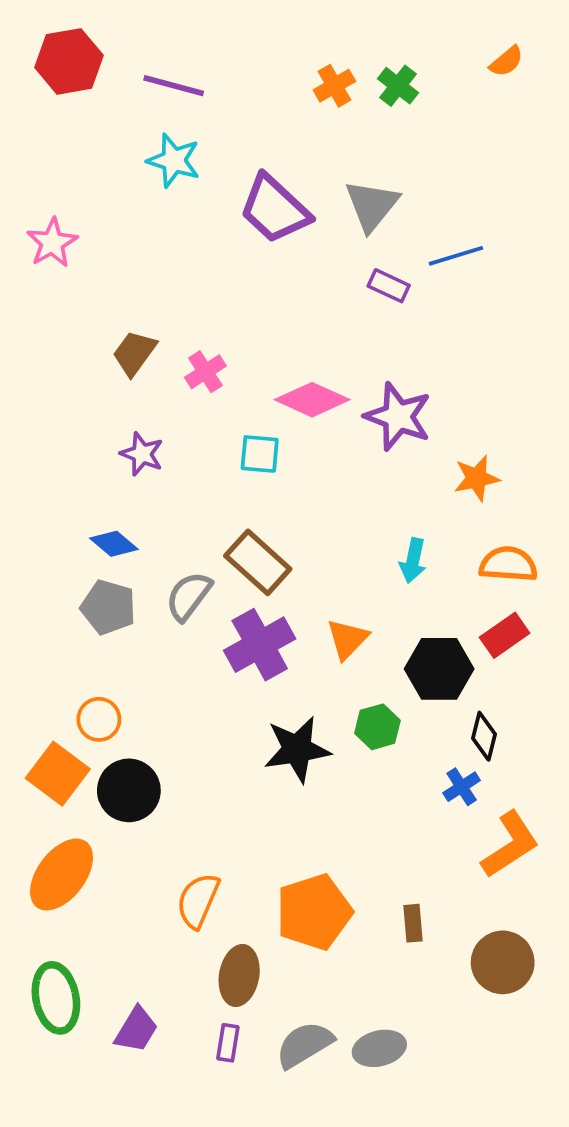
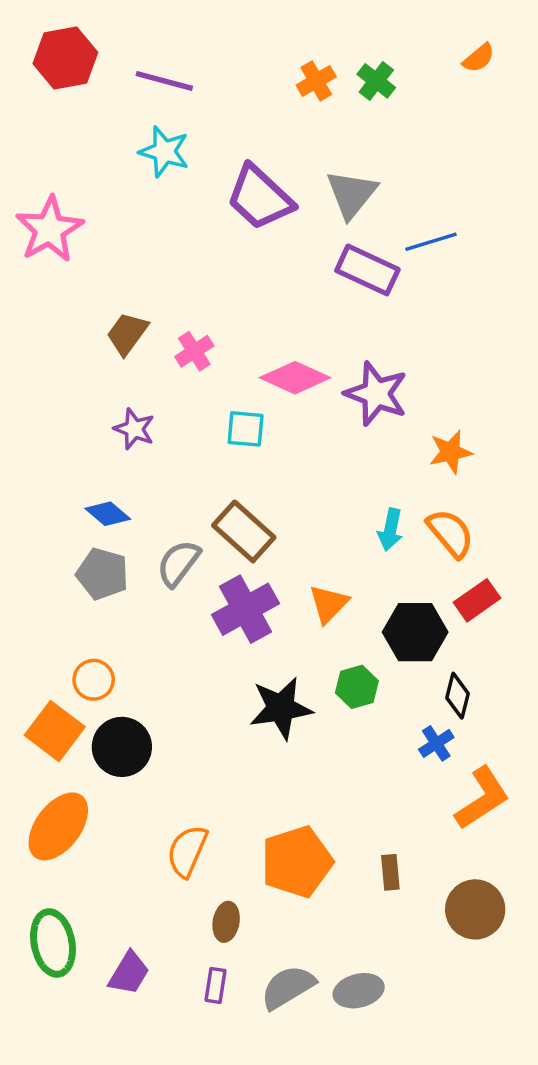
pink star: (52, 243) -> (49, 229), size x1.4
purple rectangle: (389, 286) -> (367, 270), size x1.6
orange semicircle: (508, 564) -> (450, 533), moved, turned 46
brown ellipse: (239, 975) -> (226, 922), size x0.7

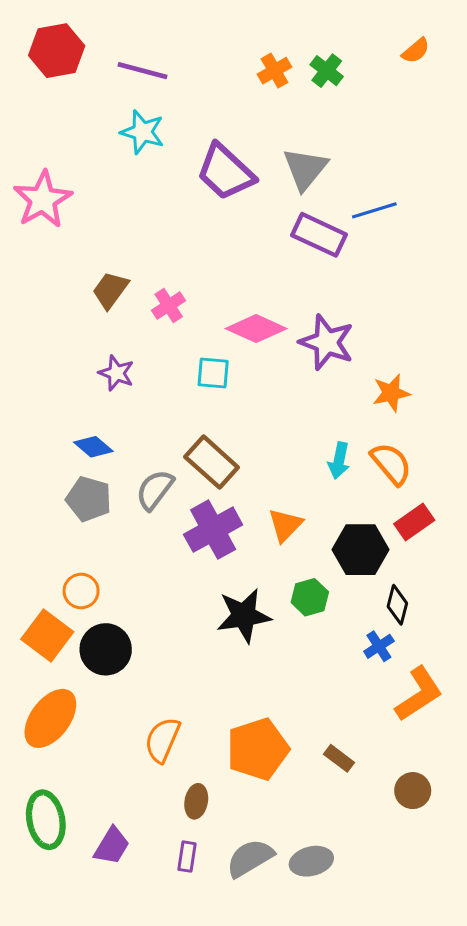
brown rectangle: (390, 872) -> (339, 758), turned -48
brown circle: (475, 909) -> (413, 791), size x0.7

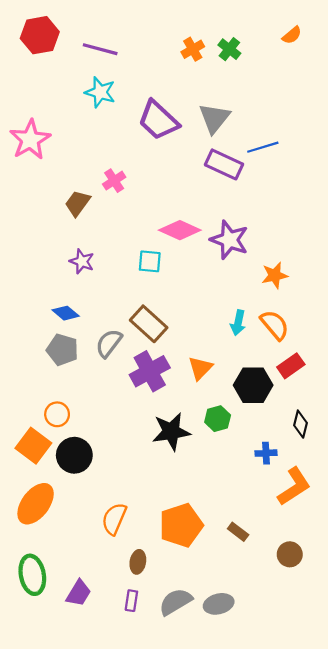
pink cross: (169, 305) -> (114, 181), moved
black diamond: (397, 605) -> (300, 424), moved
blue cross: (379, 646) -> (266, 453), turned 30

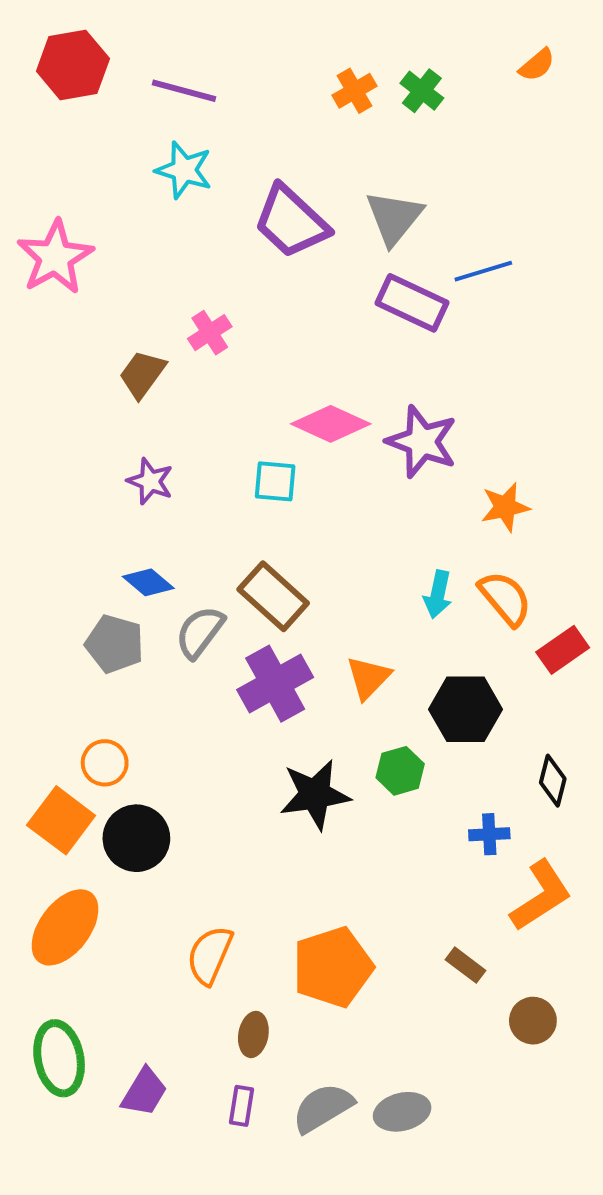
blue diamond: (66, 313) -> (148, 582), moved
red rectangle: (291, 366) -> (563, 650), moved
brown rectangle: (238, 532) -> (466, 965), moved

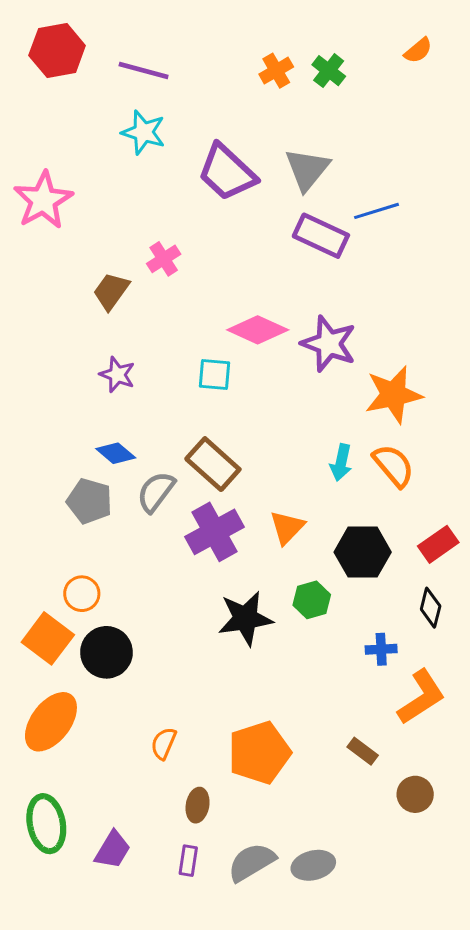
orange star: (505, 507) -> (394, 395), size x1.5
red rectangle: (563, 650) -> (438, 544), moved
orange semicircle: (210, 955) -> (164, 743), size x0.7

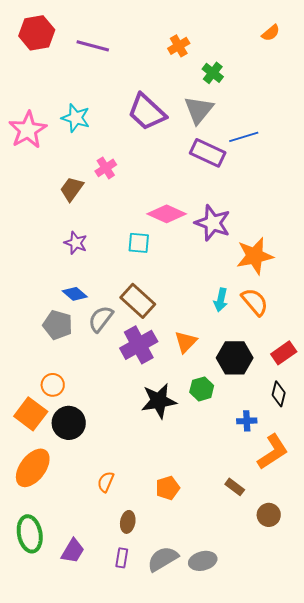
green cross: (329, 71) -> (213, 73), moved
cyan star: (144, 132) -> (76, 118), moved
orange pentagon: (259, 753) -> (168, 488), size x0.6

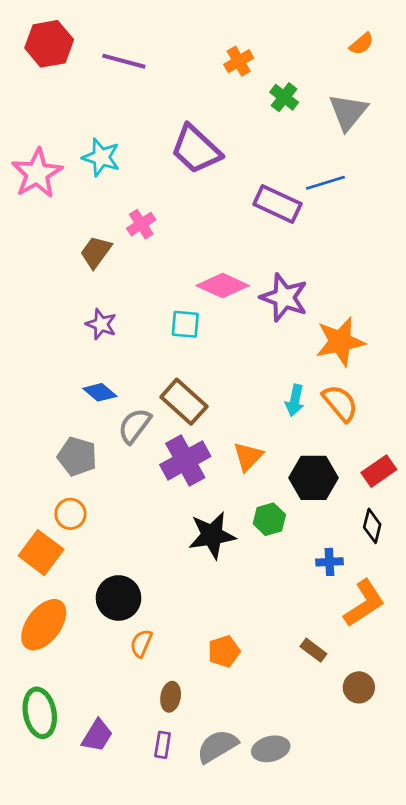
gray triangle: (199, 110) -> (348, 112), moved
gray pentagon: (58, 325) -> (77, 456), moved
black circle: (69, 423) -> (119, 598), moved

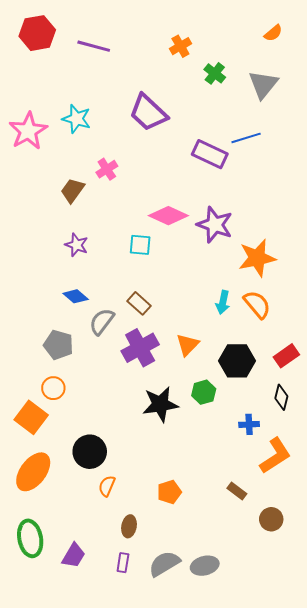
brown rectangle: (184, 402) -> (139, 303), size x0.7

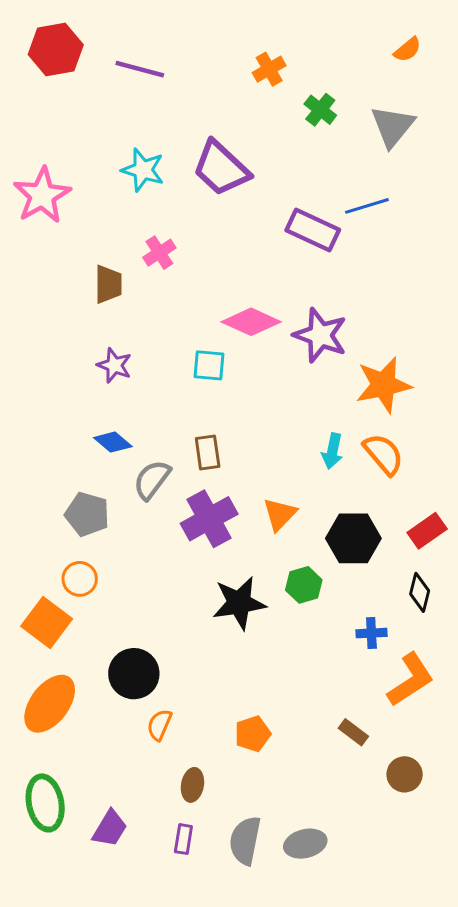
cyan star: (77, 119) -> (143, 170), moved
brown trapezoid: (73, 190) -> (108, 284), turned 144
brown rectangle: (139, 303) -> (208, 453), turned 40
gray semicircle: (164, 564) -> (245, 841), turned -48

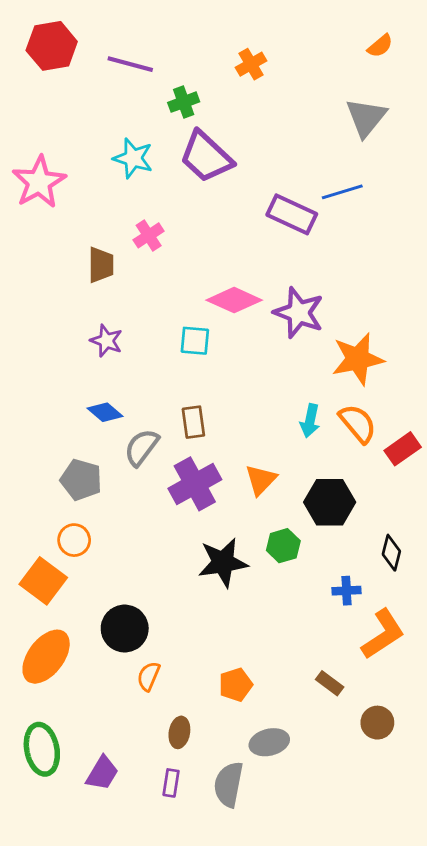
green cross: (320, 110) -> (184, 102), moved, turned 32
red rectangle: (427, 531) -> (403, 449), moved
gray ellipse: (305, 844) -> (269, 742), moved

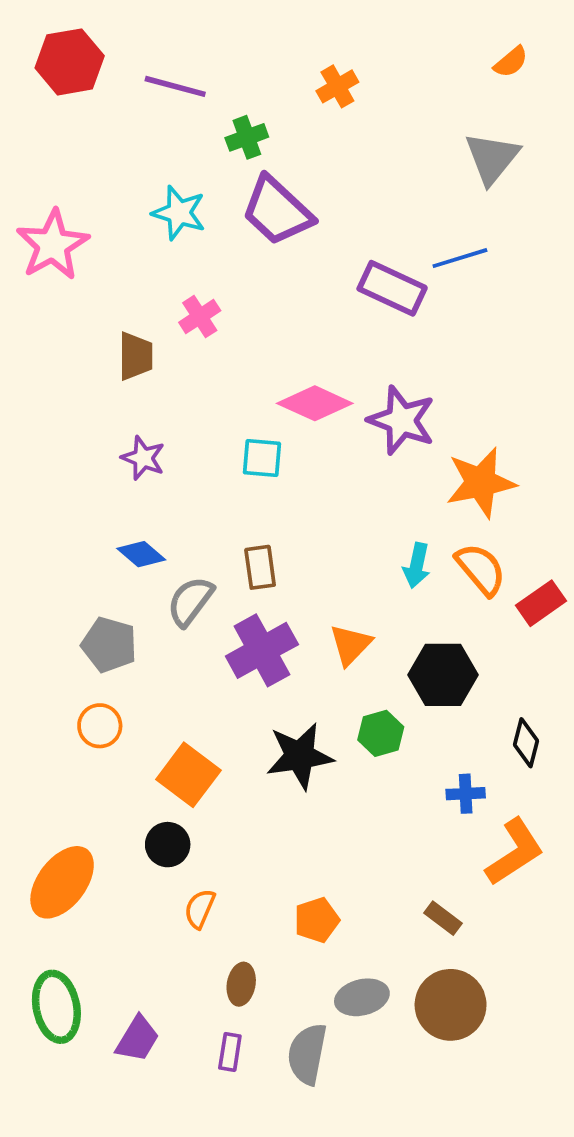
orange square: (43, 581) -> (188, 775), moved
black circle: (125, 629) -> (168, 845), size x0.7
brown circle: (377, 723) -> (451, 1005), moved, size x1.6

